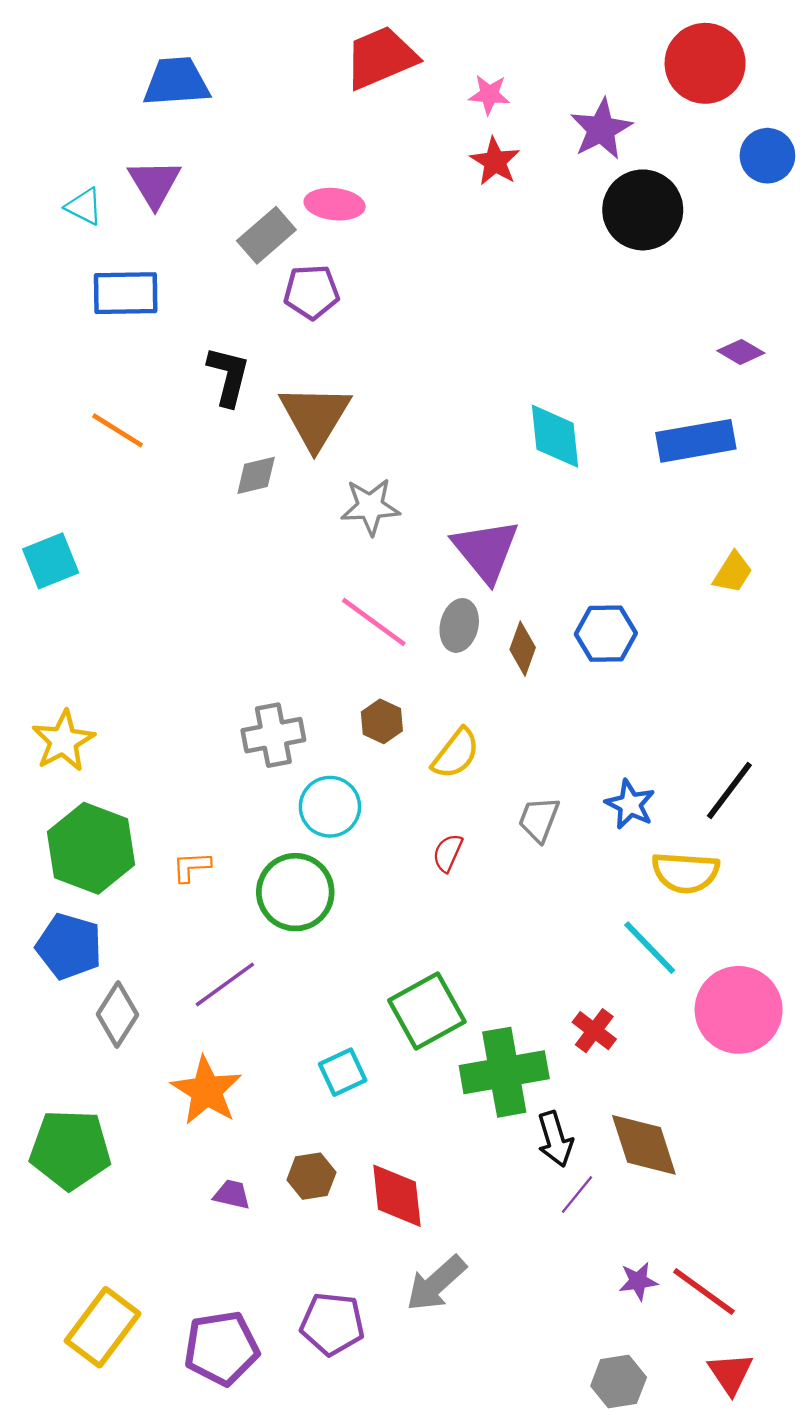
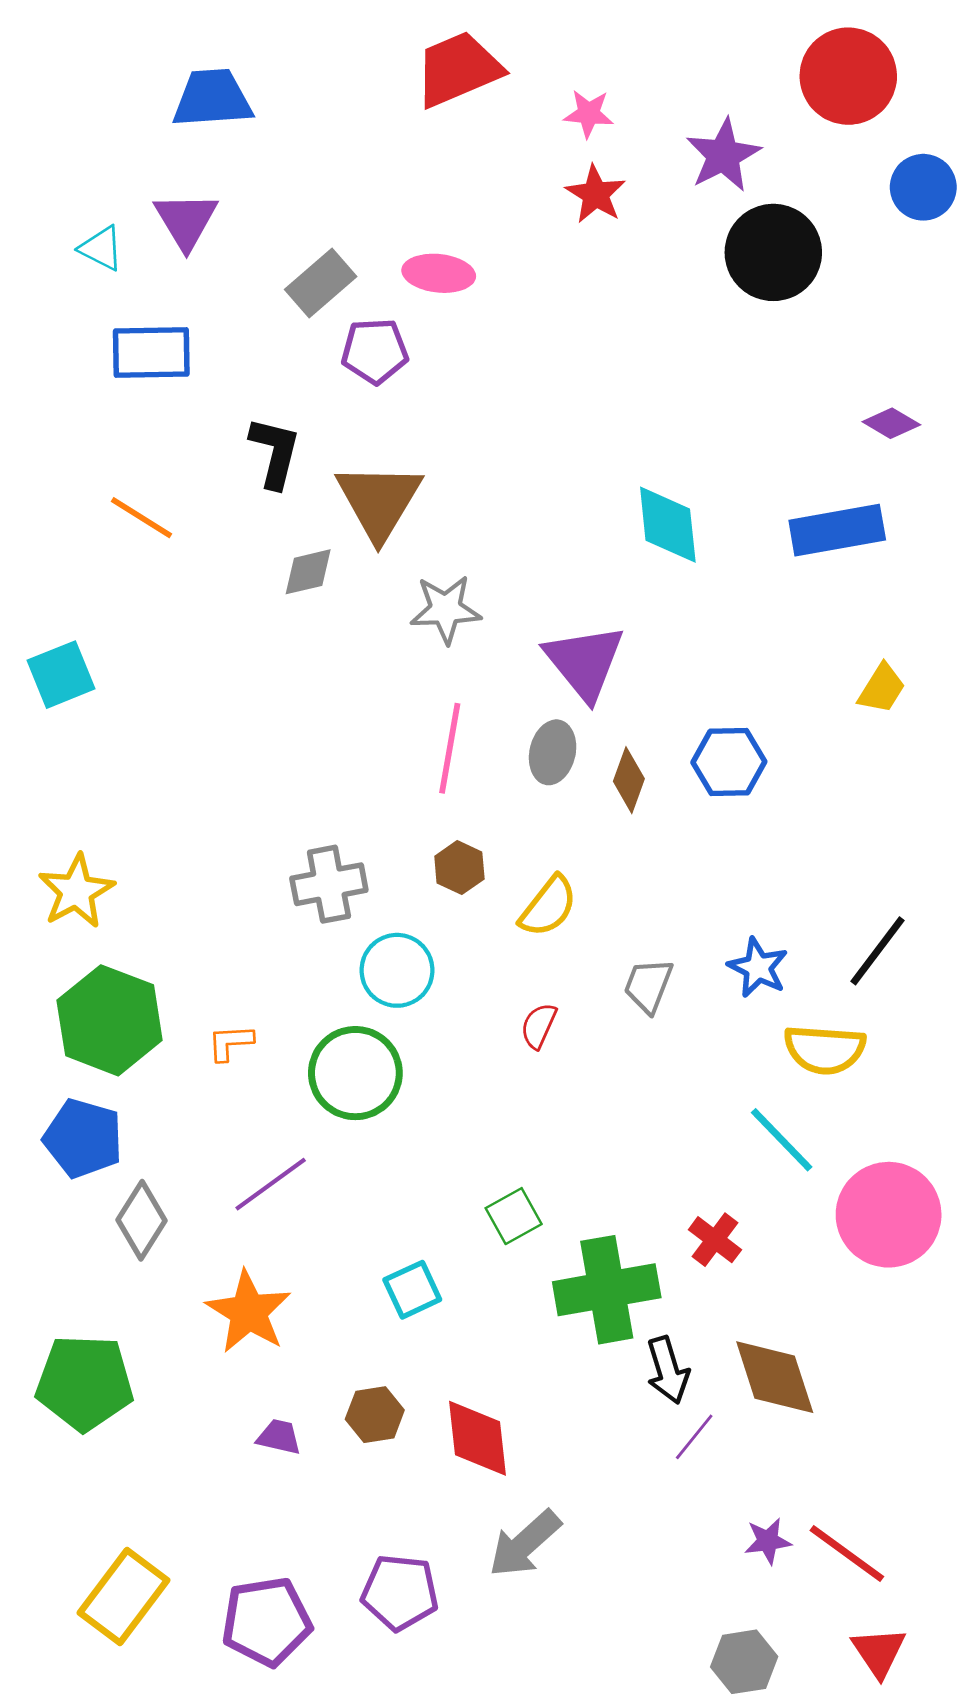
pink ellipse: (335, 204) -> (439, 273), moved
pink line: (374, 622) -> (450, 748), turned 64
green square: (427, 1011) -> (514, 1216), size x0.6

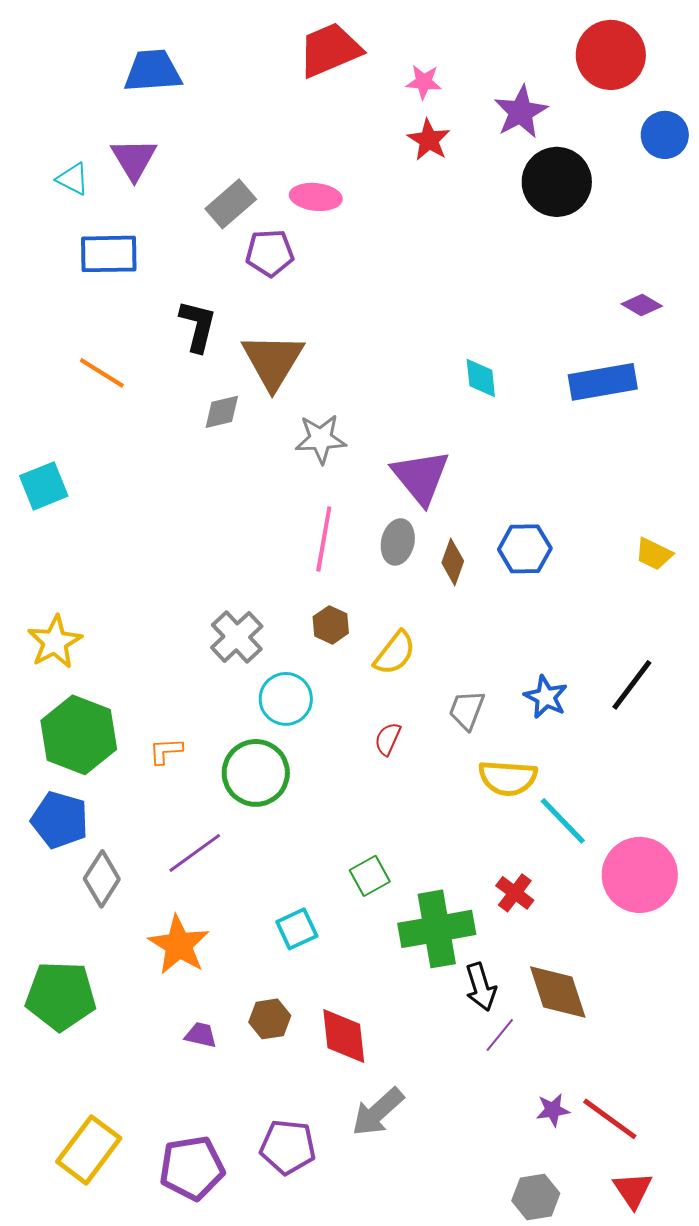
cyan diamond: (668, 525) -> (481, 378), size x0.7
yellow trapezoid: (882, 688) -> (654, 554), moved, turned 84
gray cross: (329, 884) -> (237, 637), turned -32
yellow semicircle: (825, 1049) -> (508, 778), moved

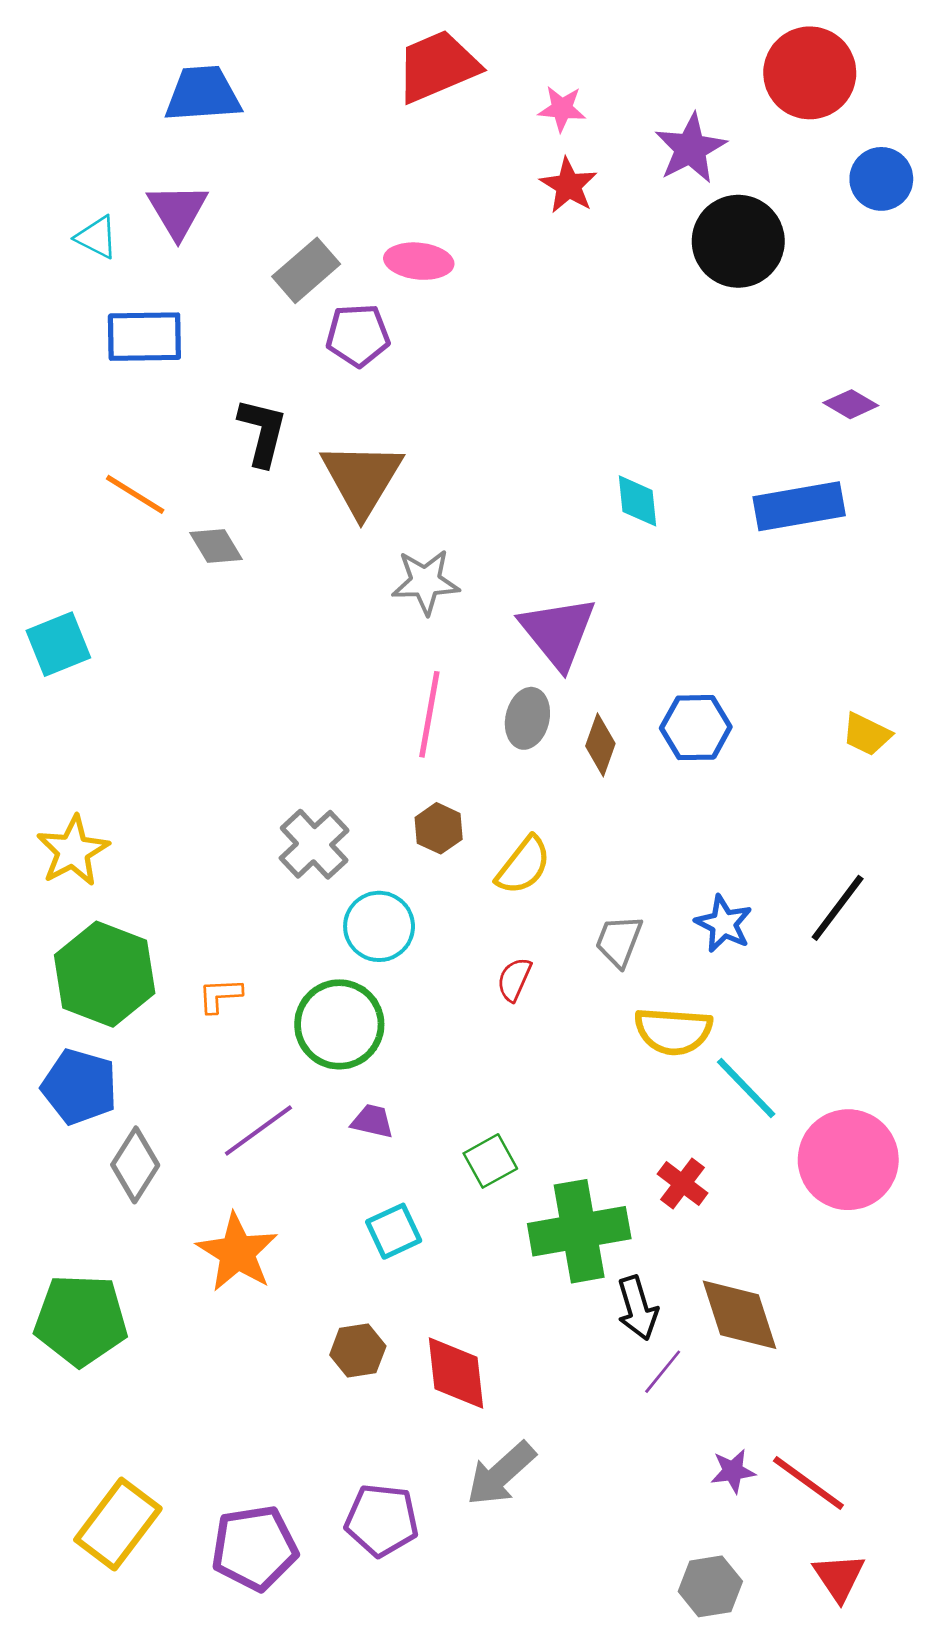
gray diamond: (222, 412) -> (216, 546), moved, turned 72
purple trapezoid: (201, 1035) -> (372, 1121), moved

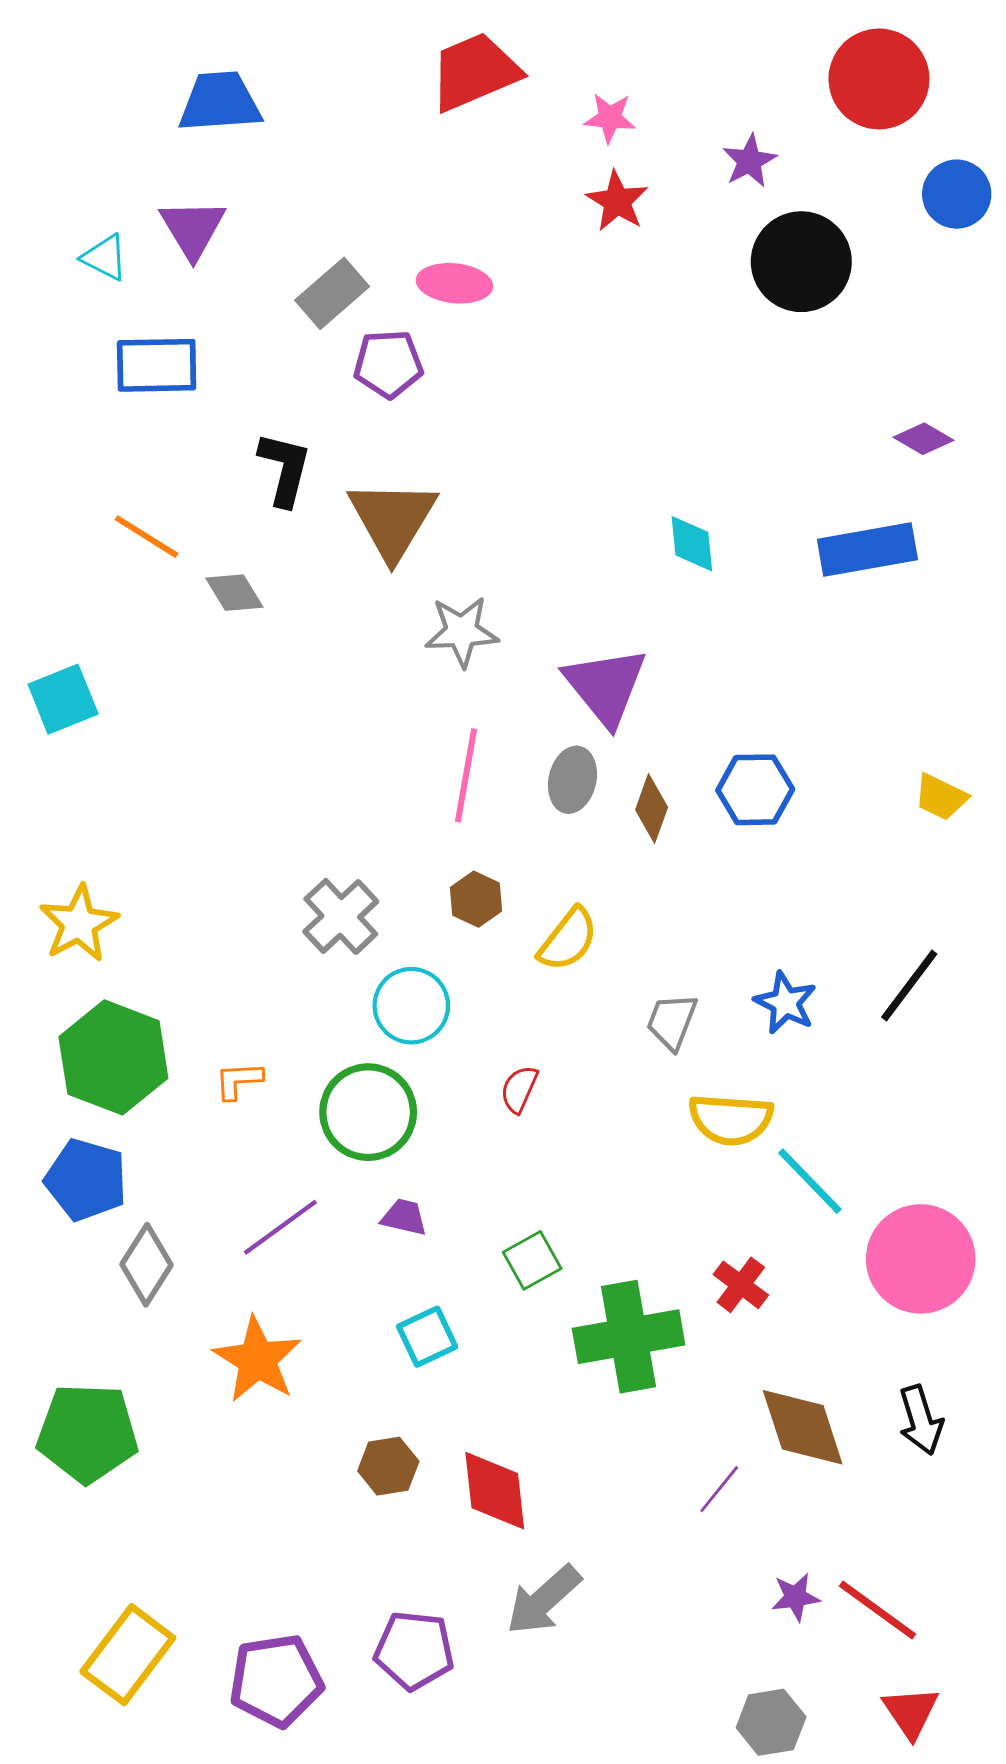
purple star: (690, 148) -> (749, 161), size x0.7
red semicircle: (514, 979) -> (519, 1089), moved
black arrow: (637, 1308) -> (921, 1420), moved

